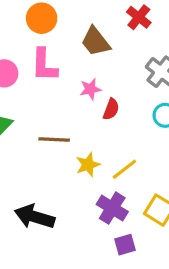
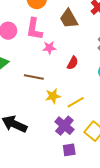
pink star: (90, 89) -> (49, 48), moved

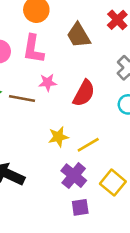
pink star: (49, 48) -> (48, 82), moved
red semicircle: (73, 63) -> (84, 93), size x1.5
brown line: (34, 77) -> (22, 98), moved

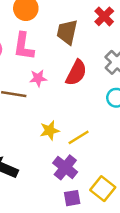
brown trapezoid: (79, 35) -> (67, 32), turned 44
red semicircle: (84, 93) -> (76, 73), moved
yellow square: (113, 183) -> (103, 189), moved

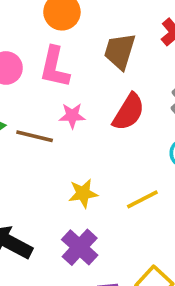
yellow line: (79, 137) -> (142, 199), moved
purple cross: (65, 167) -> (80, 247), moved

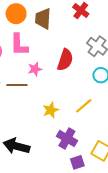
brown trapezoid: (120, 51) -> (43, 19), moved
purple cross: (80, 247) -> (67, 138), moved

